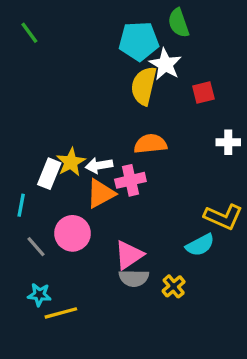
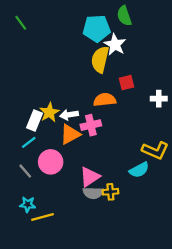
red square: (203, 92) -> (127, 83), moved
cyan line: (21, 205) -> (29, 142), moved, turned 42
yellow cross: (174, 286) -> (110, 192), moved, turned 35

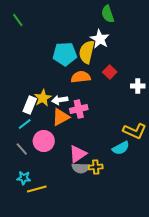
cyan pentagon: (97, 28) -> (65, 54), moved
red square: (127, 83) -> (110, 72), turned -32
orange semicircle: (105, 100) -> (81, 77), moved

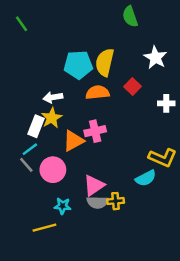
white star: (100, 39) -> (155, 58), moved
white arrow: (60, 100) -> (53, 97), moved
gray line: (22, 149) -> (26, 165), moved
cyan star: (24, 178) -> (63, 206), moved

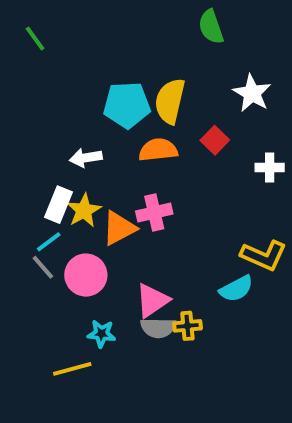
yellow star: (52, 118) -> (84, 211), moved

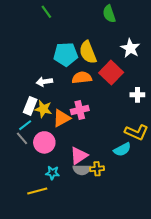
green line: (35, 39) -> (46, 12), moved
yellow semicircle: (170, 101) -> (88, 52), turned -35
red square: (215, 140) -> (111, 73), size x1.6
white cross: (270, 168) -> (137, 95), moved
yellow star: (84, 211) -> (43, 109), turned -30

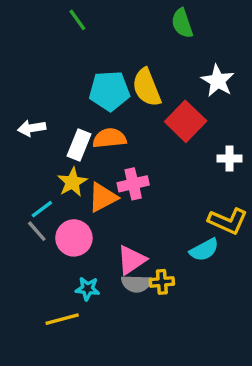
orange semicircle: (82, 78) -> (109, 138), moved
white arrow: (44, 82) -> (32, 128), moved
white rectangle: (30, 106) -> (79, 145), moved
yellow star: (43, 109) -> (72, 182), turned 30

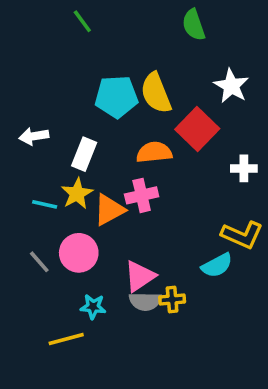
orange semicircle: (109, 138) -> (154, 152), moved
cyan line: (42, 209) -> (45, 204), moved, turned 50
gray line: (37, 231) -> (39, 262), moved

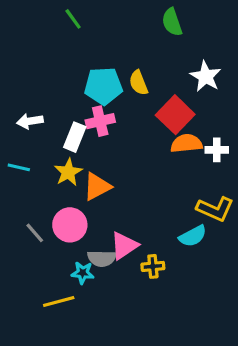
yellow semicircle: (156, 93) -> (139, 83), size x0.7
orange semicircle: (154, 152) -> (186, 143), moved
pink cross: (142, 195) -> (100, 121), moved
cyan line: (45, 204) -> (19, 167), moved
gray semicircle: (145, 301) -> (102, 258), moved

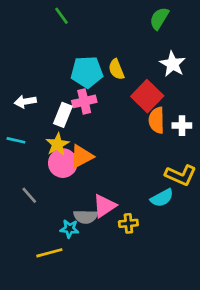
green semicircle: (172, 22) -> (159, 18), moved, turned 50
orange semicircle: (186, 143) -> (157, 120), turned -85
pink circle: (70, 225) -> (63, 163), moved

